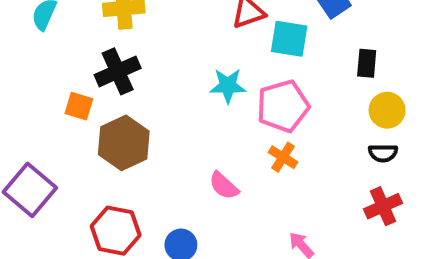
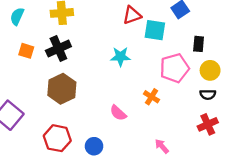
orange square: (79, 106) -> (26, 51), moved
pink pentagon: (283, 106) -> (174, 68), moved

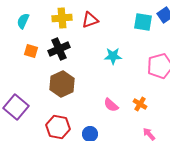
red triangle: (132, 15) -> (90, 20), moved
cyan square: (155, 30) -> (143, 22), moved
orange cross: (151, 97) -> (140, 104), moved

